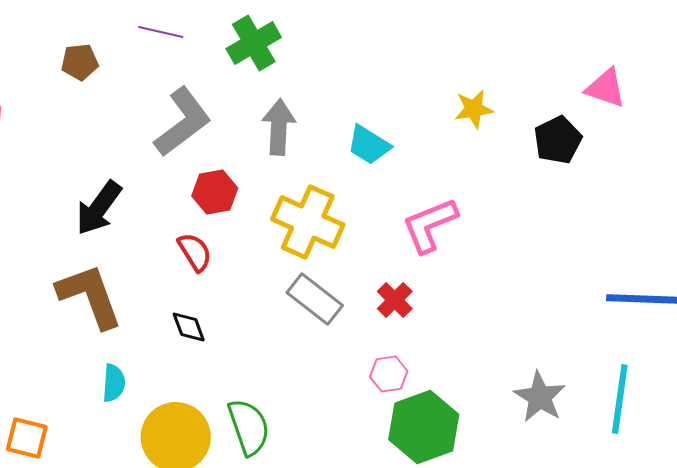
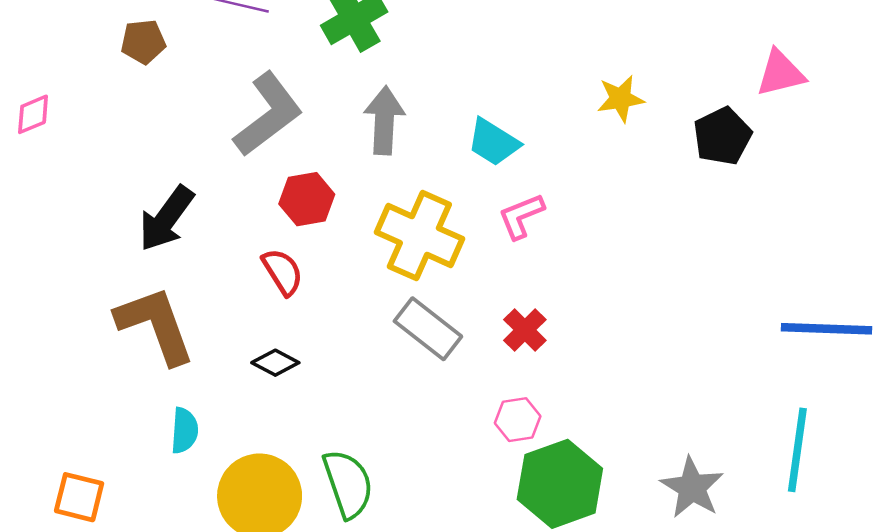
pink triangle: (606, 88) -> (780, 73), turned -33
pink L-shape: (430, 225) -> (521, 216), moved, size x0.7
black diamond: (189, 327) -> (275, 363), turned -42
gray star: (540, 397) -> (692, 487), moved

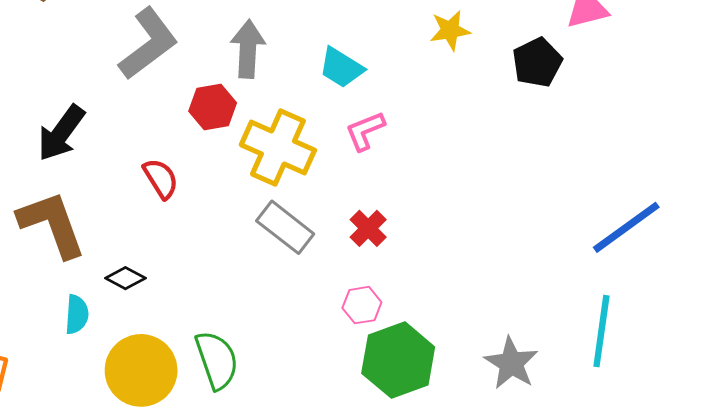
red hexagon: (307, 199) -> (213, 107), moved
blue line: (827, 329) -> (626, 227), turned -38
black diamond: (275, 363) -> (125, 278), moved

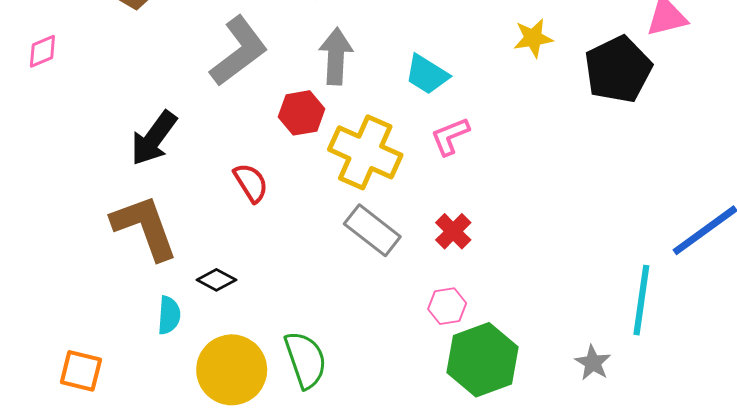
black pentagon: (537, 62) -> (618, 69), size x1.4
cyan line: (601, 331) -> (641, 300), moved
gray star: (511, 363) -> (593, 363), size x0.7

